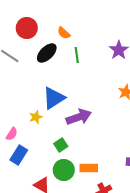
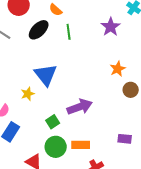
blue triangle: (54, 98) -> (46, 75), turned -35
purple arrow: (79, 117) -> (80, 107), moved

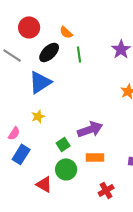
blue triangle: (46, 75) -> (40, 82), moved, turned 35
orange rectangle: (81, 145) -> (95, 157), moved

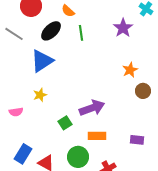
pink semicircle: (14, 133) -> (16, 112), turned 48
blue rectangle: (21, 154) -> (23, 154), moved
green circle: (66, 169) -> (78, 157), moved

